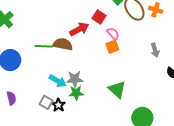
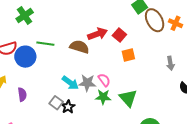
red square: (99, 17) -> (119, 35), moved
pink semicircle: (113, 34) -> (104, 80), moved
green line: (44, 46) -> (45, 44), moved
green star: (76, 93) -> (103, 97), moved

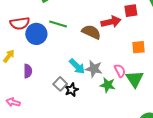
red square: (119, 35) -> (131, 11), moved, turned 32
pink semicircle: (104, 80) -> (120, 71), moved
green triangle: (128, 98) -> (135, 79), moved

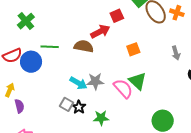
purple semicircle: (28, 71) -> (19, 106), moved
pink semicircle: (120, 71) -> (123, 89), moved, size x1.5
green star: (108, 85) -> (101, 118), moved

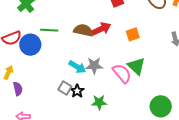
red arrow: (100, 32) -> (101, 29), moved

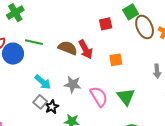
red arrow: (101, 29) -> (86, 49), turned 78
green triangle: (136, 66) -> (126, 97), moved
cyan arrow: (77, 67) -> (43, 82), moved

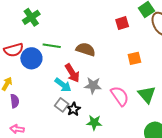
red arrow: (86, 49) -> (72, 73), moved

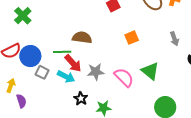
green line: (52, 46) -> (62, 52), moved
gray square: (62, 105) -> (42, 72), moved

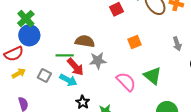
blue circle: (30, 56) -> (29, 35), moved
gray star: (96, 72) -> (98, 61), moved
yellow arrow: (11, 86) -> (19, 73), moved, turned 40

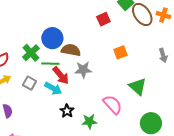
green cross: (26, 19) -> (31, 53), moved
blue circle: (29, 35) -> (52, 38), moved
pink semicircle: (126, 82) -> (113, 105), moved

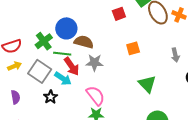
gray square: (29, 83) -> (40, 71), size x1.6
pink semicircle: (113, 105) -> (95, 96), moved
black star: (67, 111) -> (51, 97), moved

